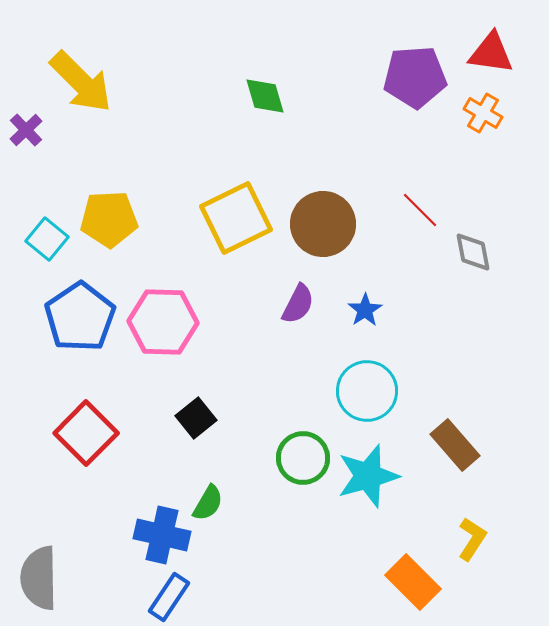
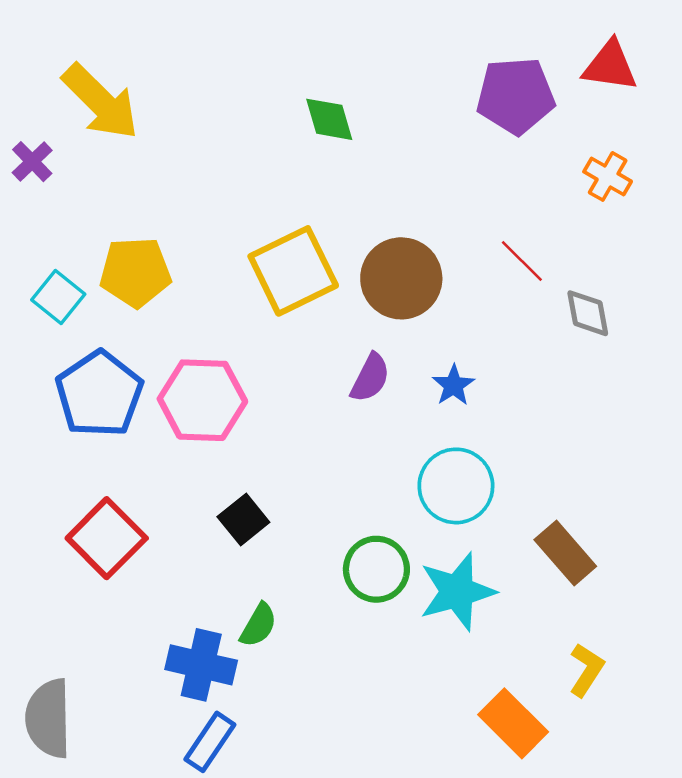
orange cross: (483, 113) -> (608, 176), moved

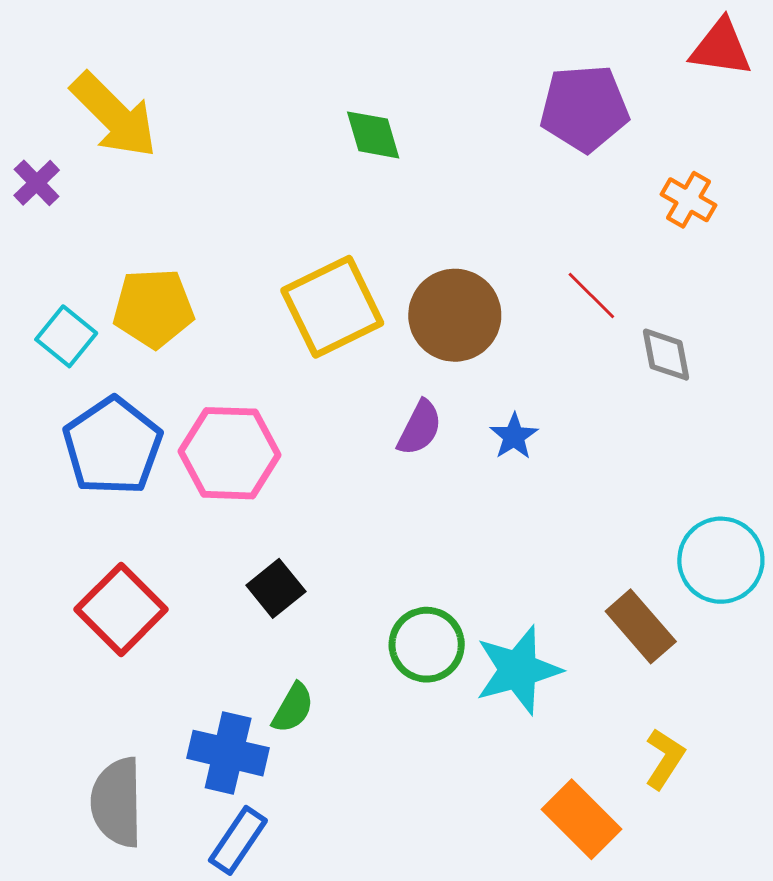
red triangle: (610, 66) -> (721, 48), moved
cyan circle: (456, 486) -> (721, 560), moved
gray semicircle: (48, 718) -> (117, 802), moved

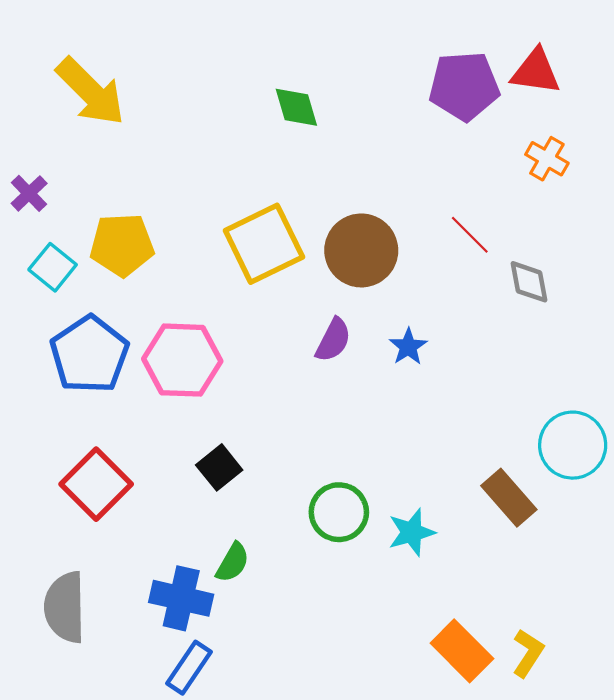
red triangle: (721, 48) -> (536, 71), moved
purple cross: (37, 183) -> (29, 193), moved
cyan star: (518, 670) -> (412, 532), size x0.7
yellow L-shape: (665, 759) -> (528, 653), moved
gray semicircle: (117, 802) -> (65, 607), moved

